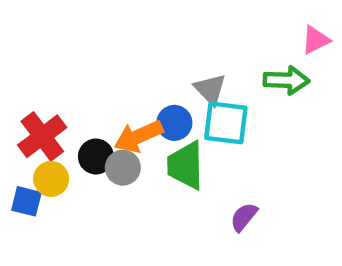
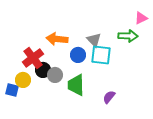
red cross: (42, 136) -> (33, 58), moved
orange arrow: (139, 136) -> (57, 39), moved, turned 30
green trapezoid: (186, 165) -> (76, 85), moved

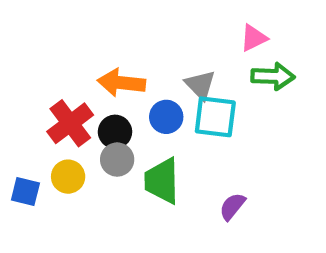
pink triangle: (141, 18) -> (254, 38), moved
black circle: (43, 70) -> (115, 132), moved
yellow circle: (23, 80) -> (68, 177), moved

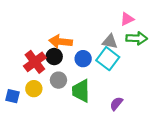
gray triangle: (200, 85) -> (110, 42), moved, turned -35
cyan square: (215, 117) -> (108, 59), turned 30
black circle: (115, 132) -> (54, 57), moved

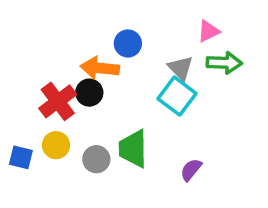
gray triangle: (110, 42) -> (180, 68), turned 35
blue circle: (83, 59) -> (128, 43), moved
gray circle: (58, 80) -> (96, 159), moved

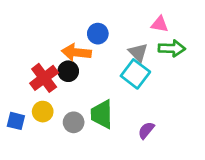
pink triangle: (208, 31) -> (160, 24), turned 36

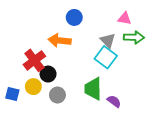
blue circle: (98, 34) -> (74, 17), moved
black circle: (68, 71) -> (48, 74), moved
green trapezoid: (102, 114) -> (93, 89), moved
purple semicircle: (146, 130) -> (114, 101), turned 88

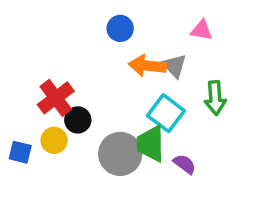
green arrow: (134, 37) -> (215, 98), moved, turned 84
orange arrow: (60, 40) -> (147, 66), moved
cyan square: (106, 57) -> (166, 113), moved
gray circle: (57, 95) -> (120, 154), moved, size x1.6

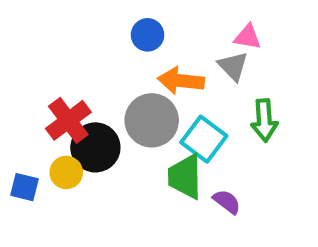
gray triangle: (174, 66) -> (233, 66), moved
black circle: (78, 120) -> (95, 147), size x1.5
gray circle: (120, 154) -> (152, 120), moved

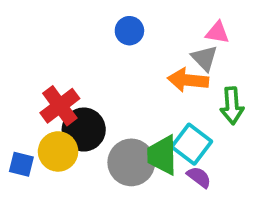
orange arrow: (181, 81) -> (188, 80), moved
gray circle: (152, 120) -> (131, 162), moved
cyan square: (204, 139) -> (192, 144), moved
yellow circle: (66, 172) -> (58, 151), size x1.4

